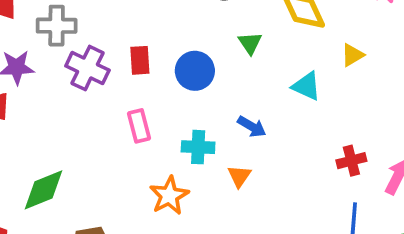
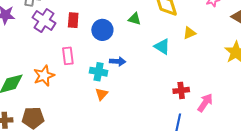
green triangle: (250, 43) -> (135, 19), turned -48
blue arrow: (252, 127) -> (118, 61), moved, turned -35
orange triangle: (239, 176) -> (101, 94), moved
orange star: (169, 196) -> (44, 76), moved

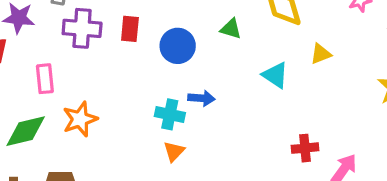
purple cross: (44, 20) -> (82, 28), turned -30
pink rectangle: (68, 56) -> (45, 79), moved

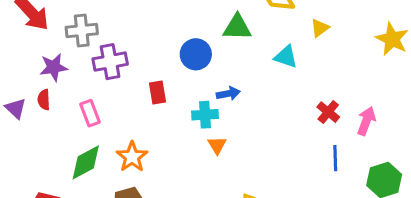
red rectangle: (130, 29) -> (157, 93), moved
green triangle: (231, 29) -> (237, 27), size x1.5
orange star: (80, 119) -> (132, 157), moved
red cross: (305, 148) -> (328, 112), turned -30

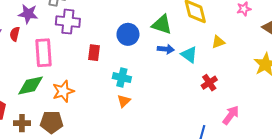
blue arrow: (228, 93) -> (166, 49), moved
red cross: (328, 112) -> (209, 83), moved
pink rectangle: (90, 113) -> (44, 53), size x1.5

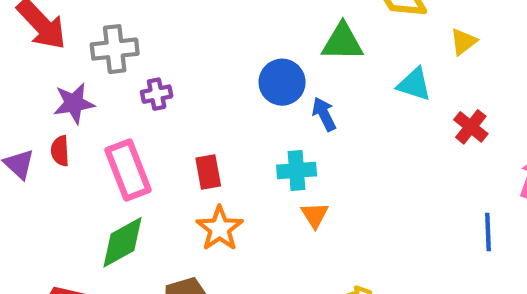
purple cross: (68, 22) -> (157, 94), size x0.6
blue arrow: (166, 49) -> (324, 114), moved, turned -105
red rectangle: (94, 53) -> (208, 172), moved
orange star: (63, 91) -> (220, 228), moved

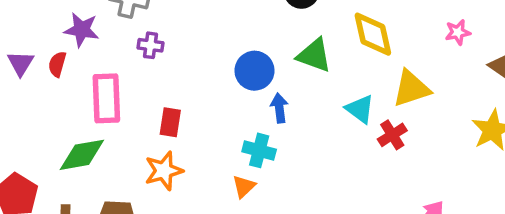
yellow triangle: (463, 42) -> (411, 89), size x1.6
red cross: (471, 127) -> (392, 135), moved
cyan cross: (297, 170) -> (259, 150), moved

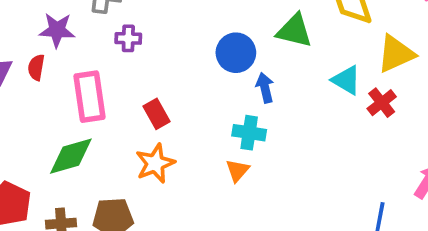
red rectangle: (170, 122) -> (157, 114), turned -32

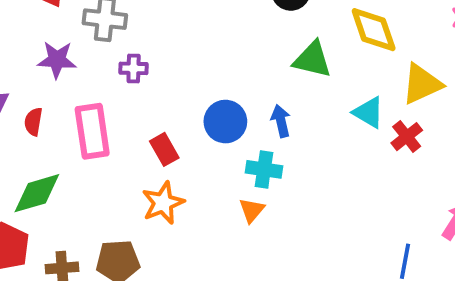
blue circle: (236, 53) -> (225, 122), moved
red semicircle: (36, 67) -> (33, 122), moved
green diamond: (71, 156) -> (37, 193), moved

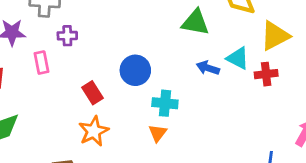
blue arrow: (281, 121) -> (208, 68), moved, turned -55
pink rectangle: (92, 131) -> (42, 63), moved, size x0.6
red cross: (407, 137) -> (266, 74), turned 35

